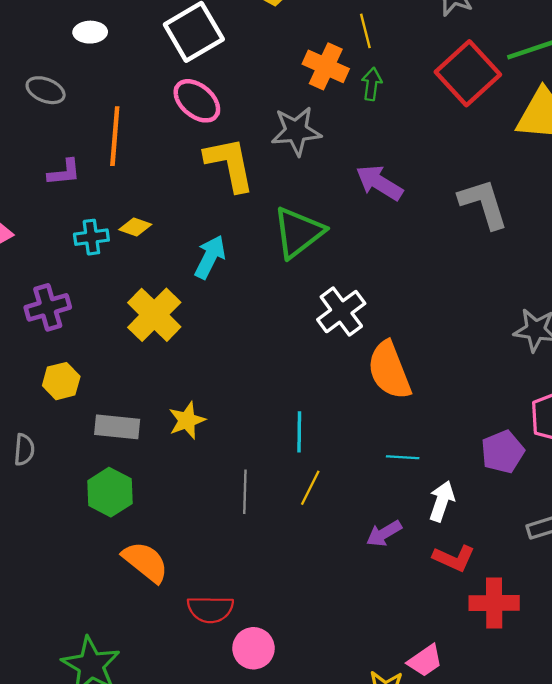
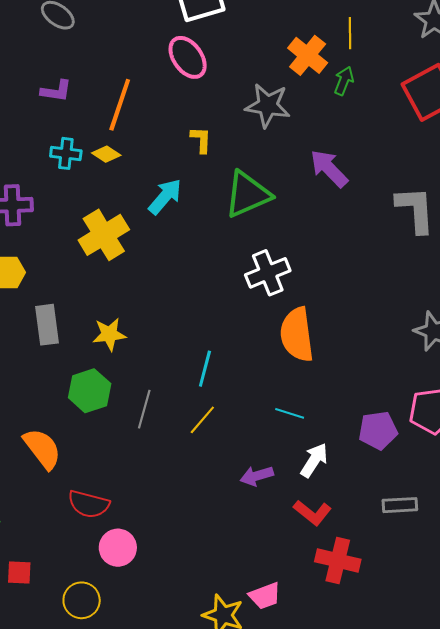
orange line: (115, 136) -> (120, 105), moved
yellow L-shape: (230, 164) -> (201, 140), moved, size x0.5
gray rectangle: (117, 427) -> (47, 325), turned 63
green hexagon: (110, 492) -> (90, 391), moved

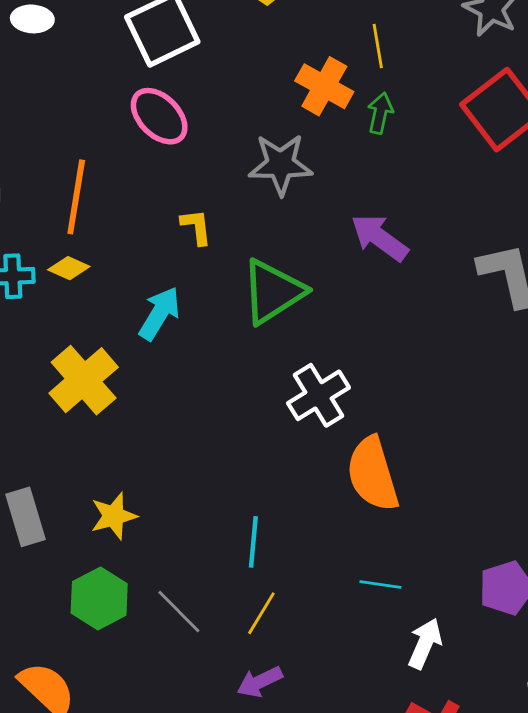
gray line: (144, 409) -> (179, 611), turned -51
purple arrow: (257, 476) -> (260, 682), moved

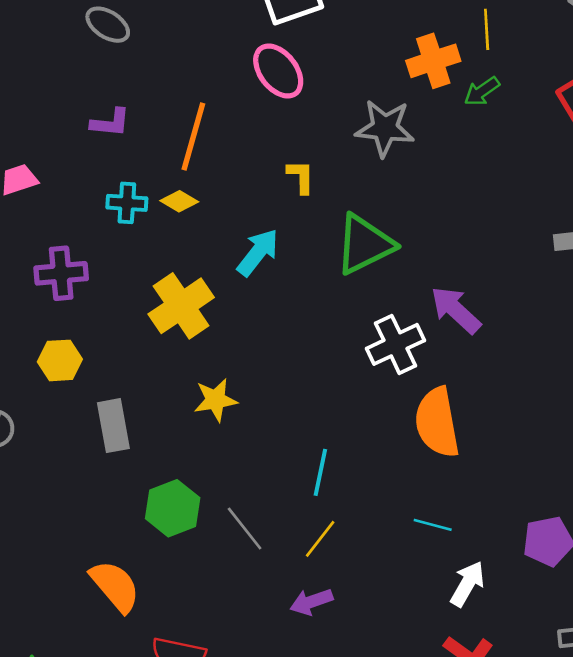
orange cross: (324, 86) -> (433, 61), turned 36
green arrow: (380, 113) -> (482, 91), turned -144
purple arrow: (379, 238) -> (456, 310), moved
yellow star: (114, 516) -> (216, 400), moved

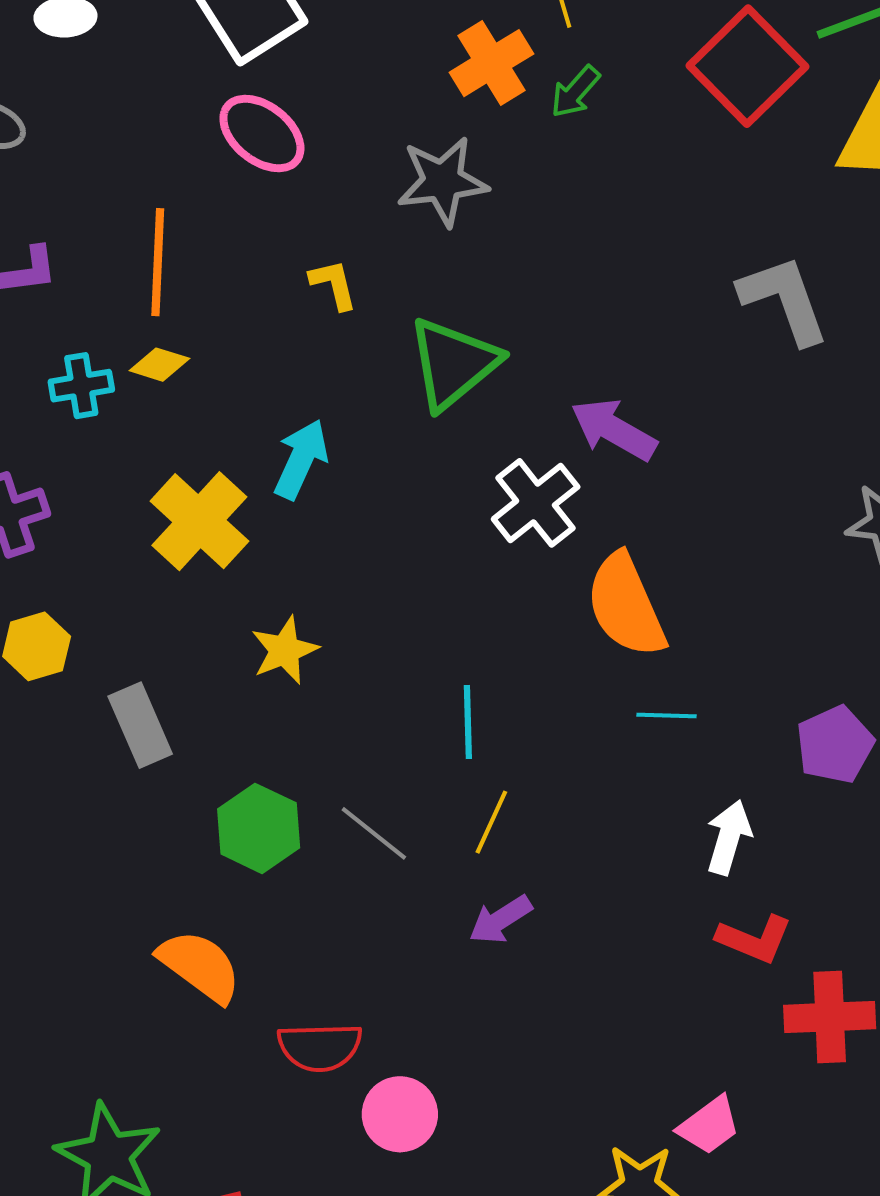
cyan arrow: (258, 252) -> (301, 459), moved
cyan line: (433, 525) -> (666, 716), moved

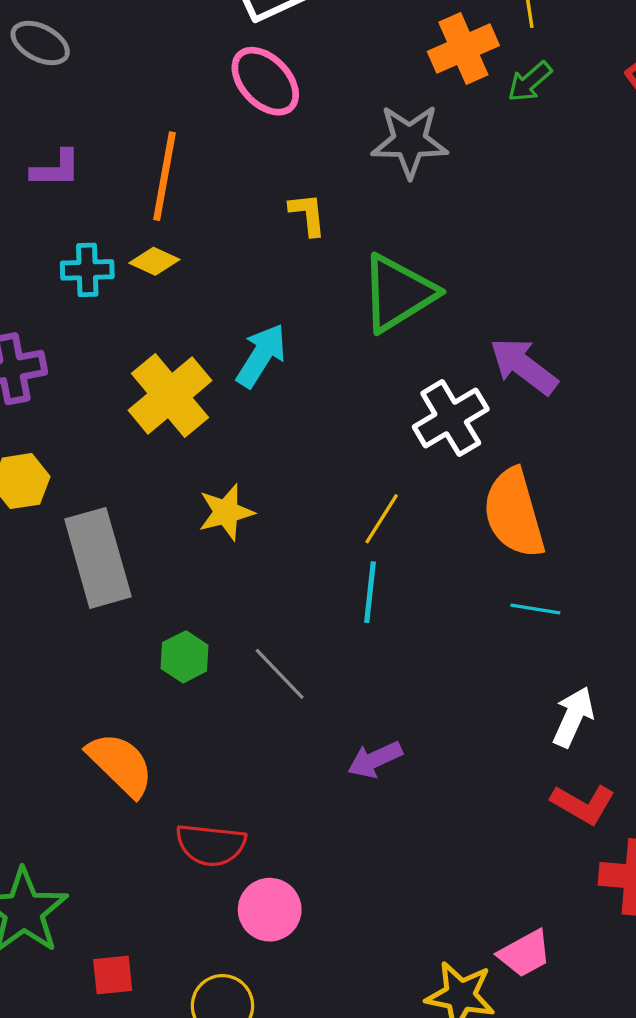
gray rectangle: (140, 725) -> (98, 558), size x1.4
yellow line: (491, 822) -> (382, 519), moved
green hexagon: (259, 828) -> (185, 657), size x0.7

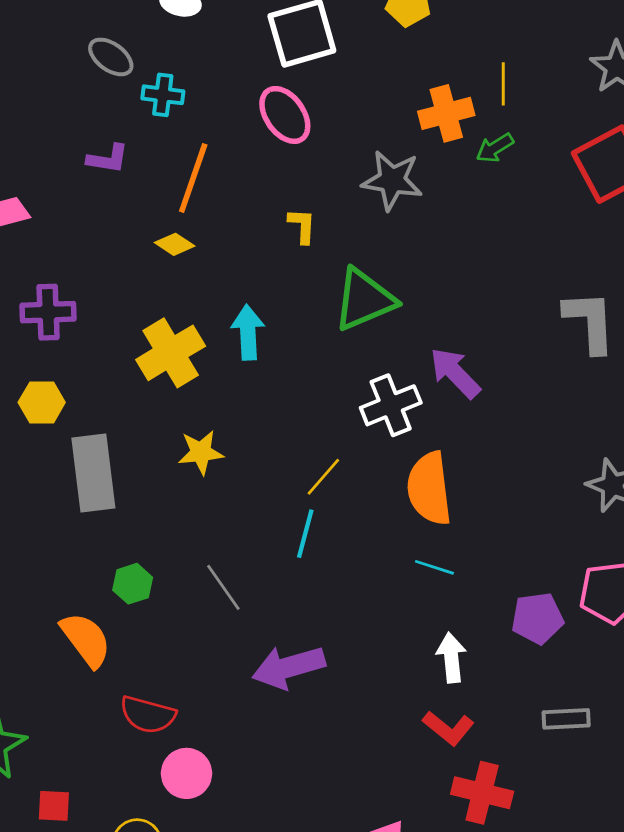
cyan cross: (87, 270) -> (163, 95), moved
cyan arrow: (261, 356) -> (248, 332), turned -44
green hexagon: (185, 657) -> (133, 584), moved
white arrow: (573, 717) -> (451, 658), turned -39
purple arrow: (375, 760) -> (289, 667), size x1.6

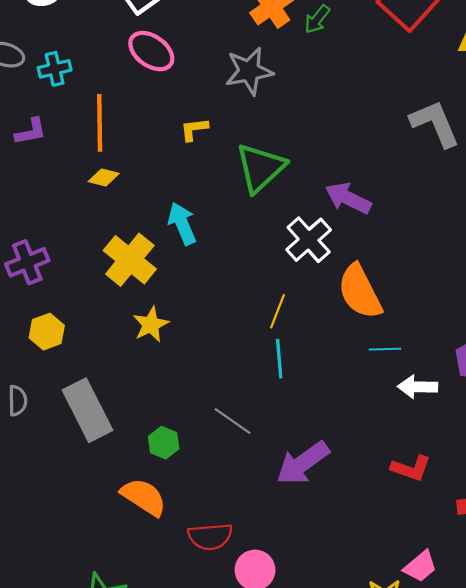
yellow L-shape: (302, 226) -> (194, 129), turned -80
yellow star: (201, 452) -> (151, 324), moved
gray rectangle: (93, 473) -> (88, 410), moved
white arrow: (451, 658) -> (417, 387), moved, turned -63
red L-shape: (448, 728) -> (411, 468), moved

